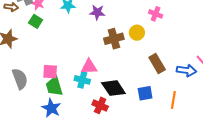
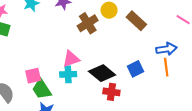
brown rectangle: (157, 64) -> (136, 21), moved
blue arrow: (186, 70) -> (166, 49), moved
red cross: (100, 105) -> (111, 92), moved

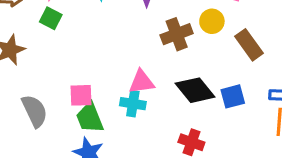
blue square: (136, 69) -> (233, 96), moved
black diamond: (102, 73) -> (195, 90), moved

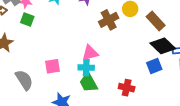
black diamond: (195, 90) -> (163, 46), moved
blue square: (233, 96) -> (154, 66), moved
green trapezoid: (90, 118) -> (88, 83), moved

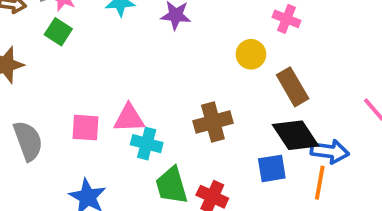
brown cross: (109, 20) -> (213, 122), moved
pink triangle: (90, 53) -> (129, 118), moved
green trapezoid: (88, 83) -> (172, 185), moved

